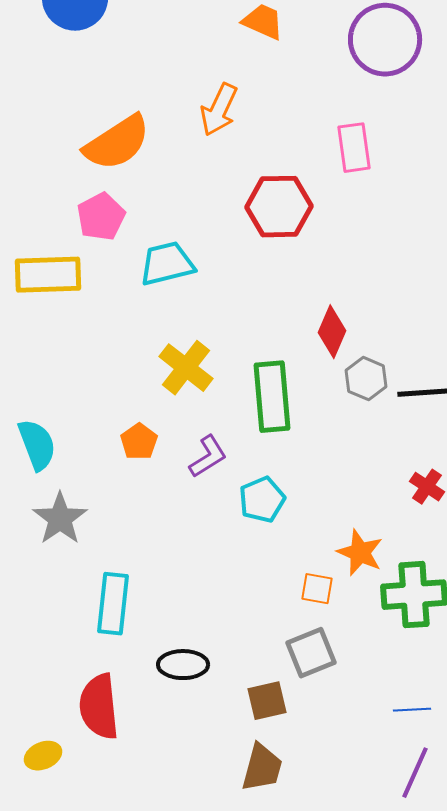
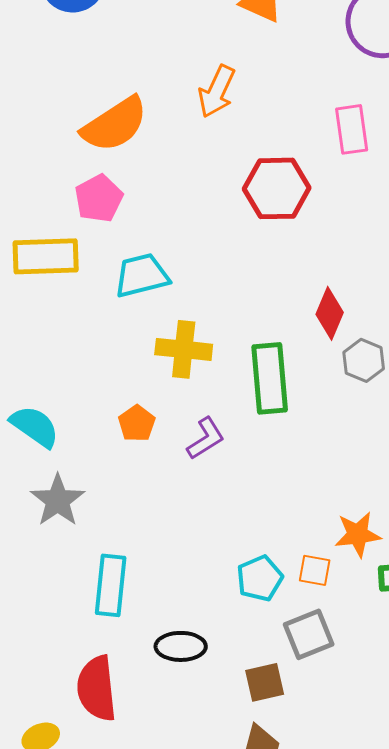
cyan trapezoid: (167, 264) -> (142, 275), moved
yellow cross: (186, 368) -> (184, 349), turned -32
cyan semicircle: (37, 445) -> (35, 426), turned -34
cyan pentagon: (262, 500) -> (260, 578), moved
orange star: (360, 553) -> (358, 534), turned -30

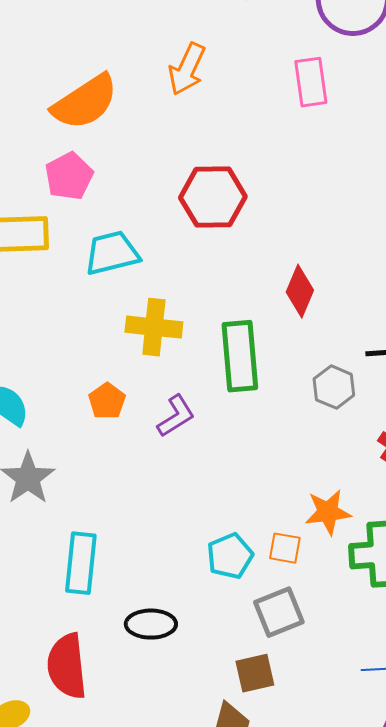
pink rectangle: (352, 129) -> (311, 82), moved
red hexagon: (277, 188) -> (213, 197), moved
gray hexagon: (364, 360) -> (334, 387), moved
brown square: (265, 682) -> (255, 673), moved

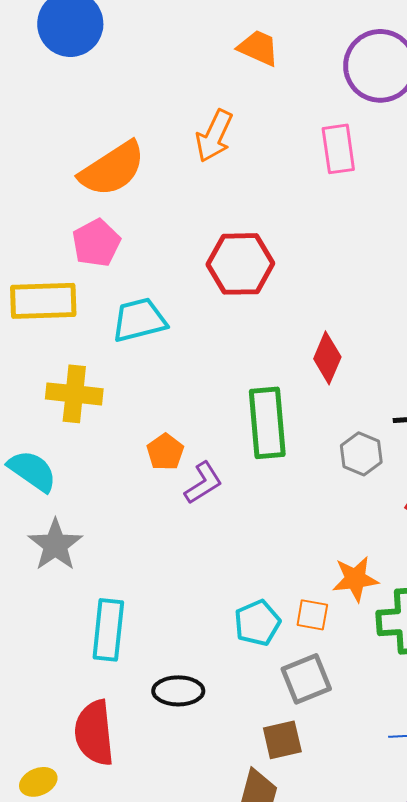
yellow cross: (154, 327) -> (74, 394), moved
orange pentagon: (107, 401) -> (165, 452), moved

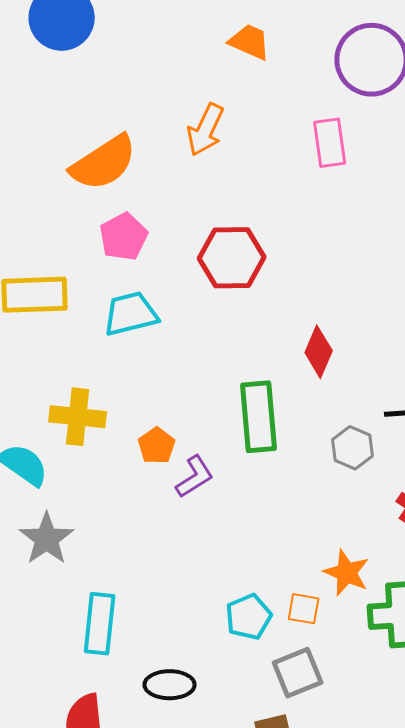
pink pentagon: (96, 243) -> (124, 237), moved
yellow cross: (74, 394) -> (78, 417), moved
orange star: (355, 579) -> (347, 573), turned 30

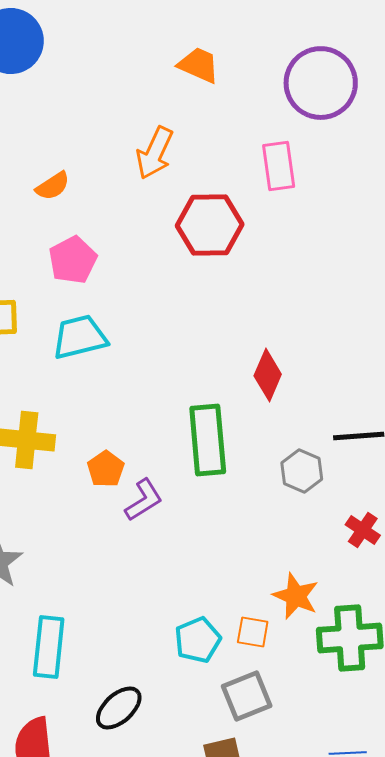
orange semicircle: (104, 163) -> (53, 186), size x0.5
red hexagon: (232, 258) -> (210, 225), moved
black ellipse: (170, 685) -> (119, 708), turned -42

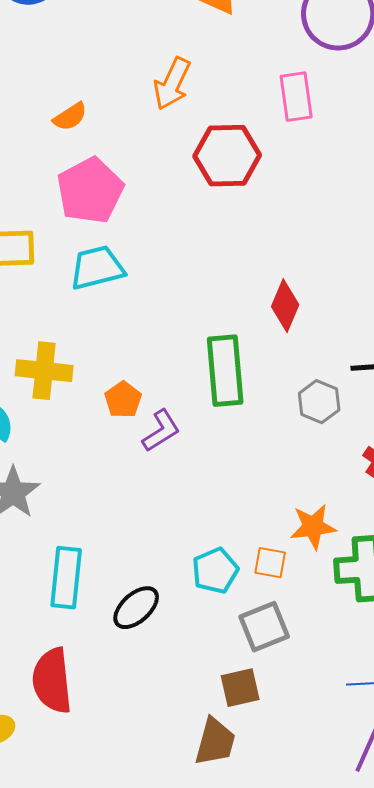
pink pentagon: (73, 260) -> (90, 191), size x1.4
orange star: (296, 596) -> (313, 527), turned -30
black ellipse: (119, 708) -> (136, 608), moved

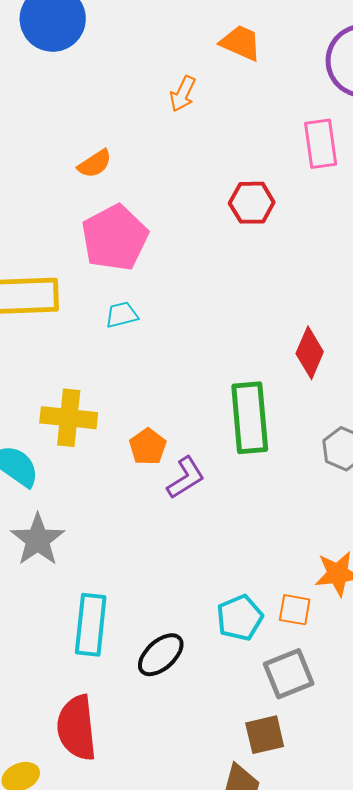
orange arrow: (172, 84) -> (183, 94), moved, size x0.7
red hexagon: (227, 156) -> (252, 203), size x0.7
cyan trapezoid: (97, 268) -> (122, 315), size x0.6

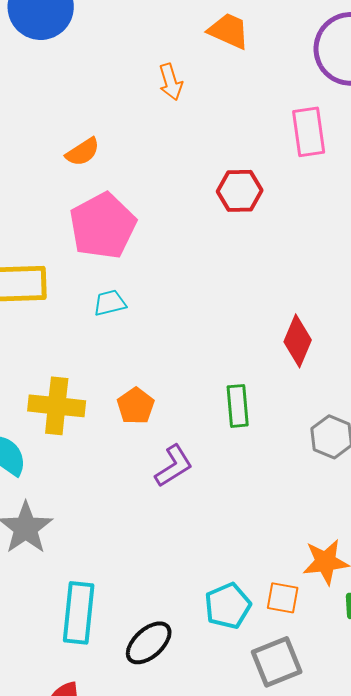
orange arrow: (183, 94) -> (171, 82), turned -42
green rectangle: (250, 418) -> (238, 406), size x0.6
orange pentagon: (148, 447) -> (136, 406), moved

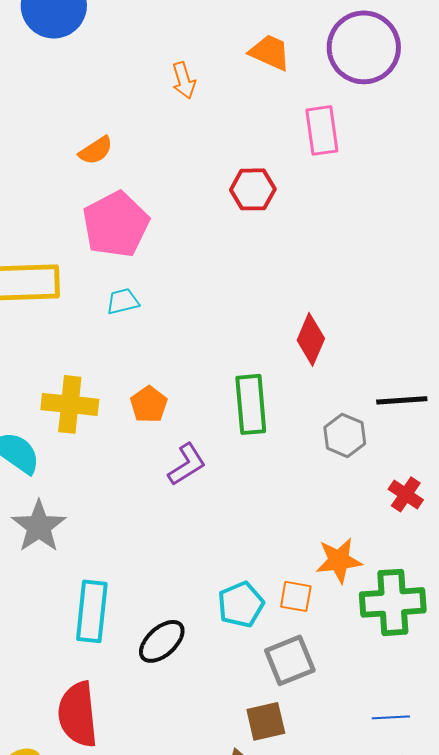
orange trapezoid: (229, 31) -> (270, 52), moved
green rectangle: (238, 406) -> (251, 404), size x1.4

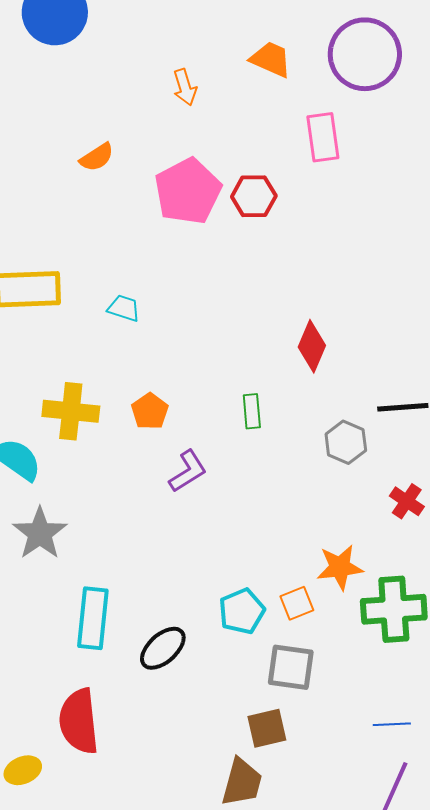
pink pentagon: (116, 224) -> (188, 191), moved
cyan trapezoid: (123, 301) -> (124, 308), turned 32
green rectangle: (251, 404) -> (252, 411), size x0.6
orange square: (296, 596) -> (297, 603), turned -32
gray square: (290, 660) -> (291, 667), turned 30

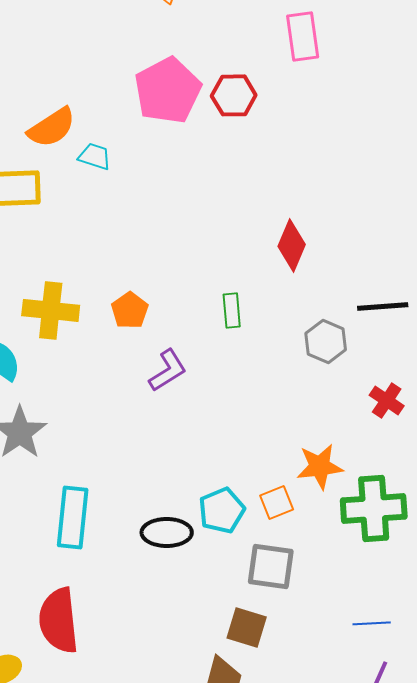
orange semicircle: (97, 157) -> (52, 127), moved, size x1.4
cyan trapezoid: (124, 308) -> (95, 156), moved
black ellipse: (163, 648) -> (167, 532), moved, turned 42
brown square: (267, 728) -> (247, 627), turned 30

